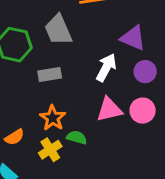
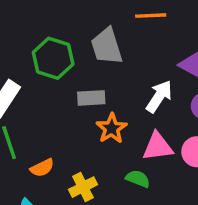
orange star: (53, 118) -> (112, 128), moved
green semicircle: (77, 137) -> (138, 179), moved

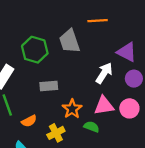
gray rectangle: (91, 98) -> (49, 86), moved
orange star: (112, 128) -> (72, 109), moved

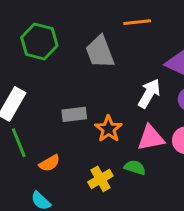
green hexagon: (35, 50) -> (39, 42), moved
orange star: (72, 109) -> (108, 129), moved
yellow cross: (56, 133) -> (100, 179), moved

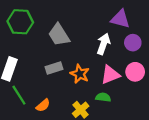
gray trapezoid: (100, 52) -> (59, 35), moved

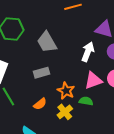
orange star: (80, 74) -> (66, 91), moved
orange semicircle: (43, 105) -> (40, 104), moved

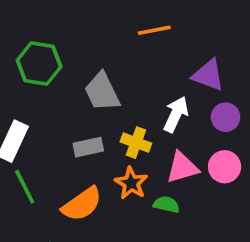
orange semicircle: (40, 104) -> (82, 204), size x1.6
yellow cross: (65, 112) -> (136, 143), moved, turned -35

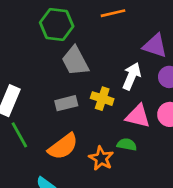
green hexagon: (39, 63) -> (57, 24), moved
pink triangle: (182, 167) -> (138, 116), turned 32
orange star: (131, 183) -> (101, 158), moved

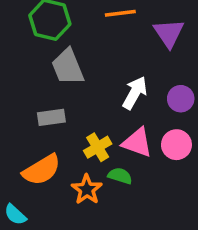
purple triangle: (155, 46) -> (169, 33), moved, turned 32
yellow cross: (102, 99) -> (98, 147), moved, turned 35

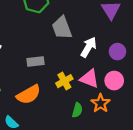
gray trapezoid: (68, 67) -> (62, 28), moved
green semicircle: (120, 176) -> (77, 110), moved, turned 88
orange star: (87, 189) -> (101, 103), moved

